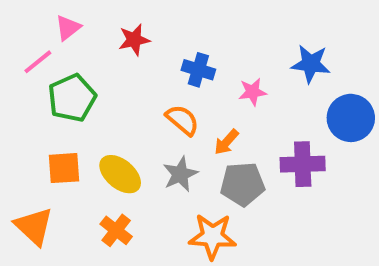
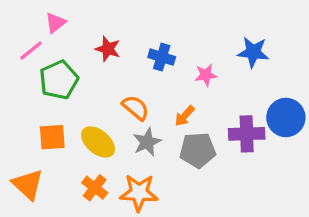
red star: (134, 40) -> (108, 49), moved, turned 30
blue circle: (351, 118) -> (286, 117), moved
orange semicircle: (182, 120) -> (136, 108), moved
orange star: (212, 236) -> (139, 193), moved

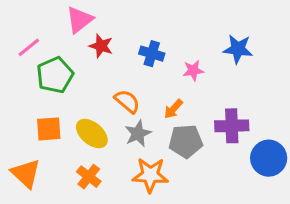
pink triangle: (56, 23) -> (80, 20), moved, size x1.4
blue circle: (286, 117) -> (269, 158), moved
orange star: (139, 193) -> (150, 175), moved

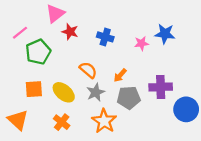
pink star: (193, 70) -> (141, 43), moved
orange star: (150, 175) -> (104, 121), turned 30

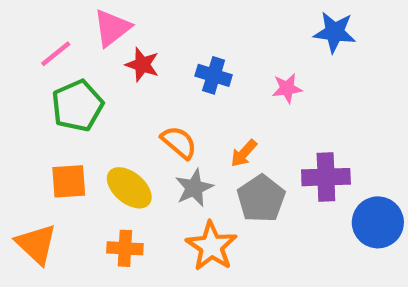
pink line: (20, 33) -> (56, 54), moved
blue star: (165, 34) -> (335, 32), moved
gray pentagon: (129, 98) -> (261, 199), turned -30
orange cross: (62, 122) -> (125, 248), turned -35

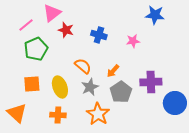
yellow ellipse: (129, 188) -> (60, 87), turned 30

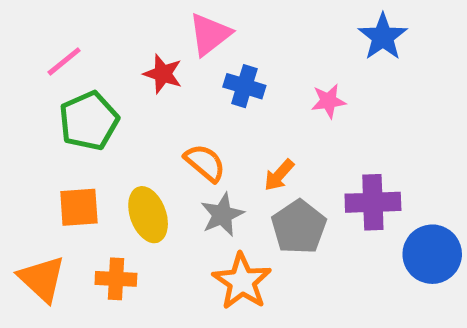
pink triangle: (52, 13) -> (210, 34), moved
blue star: (155, 15) -> (383, 37), turned 30
orange cross: (58, 115) -> (116, 279), moved

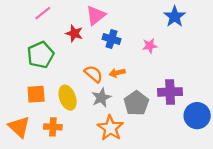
pink line: (64, 61) -> (43, 13), moved
orange arrow: (279, 175) -> (117, 73), moved, turned 35

